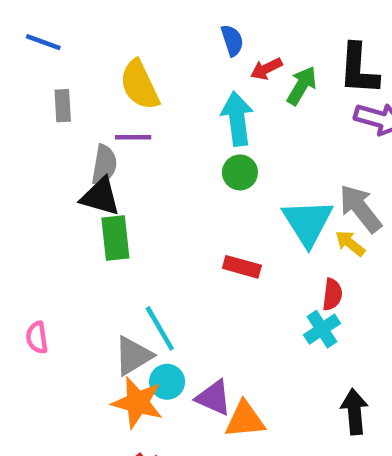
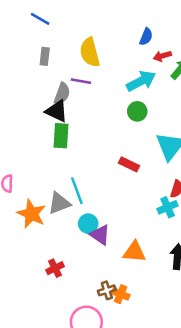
blue semicircle: (232, 40) -> (146, 37), turned 30
cyan arrow: (237, 119) -> (141, 81), turned 60
cyan circle: (167, 382) -> (88, 224), moved
orange star: (137, 403) -> (31, 214), moved
orange triangle: (245, 420) -> (134, 252), moved

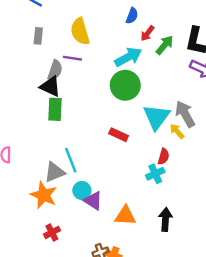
red arrow: (162, 56) -> (148, 33), turned -35
green circle: (137, 111) -> (125, 85), size x1.6
orange star: (31, 214) -> (44, 195), moved

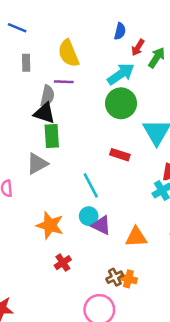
cyan line: (71, 160) -> (91, 185), moved
gray triangle: (55, 172) -> (37, 164), moved

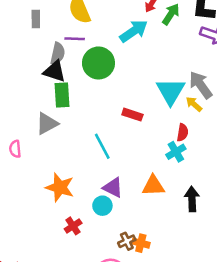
green circle: (121, 103) -> (98, 63), moved
cyan circle: (89, 216) -> (102, 206), moved
orange triangle: (136, 237) -> (153, 186), moved

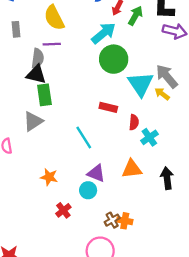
green circle: (98, 63) -> (114, 59), moved
red semicircle: (183, 132) -> (134, 122), moved
orange star: (60, 187) -> (49, 177), size x0.7

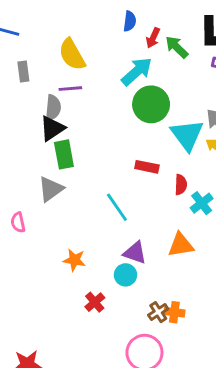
green arrow: (135, 16) -> (177, 47), turned -72
black triangle: (36, 74) -> (52, 128), turned -45

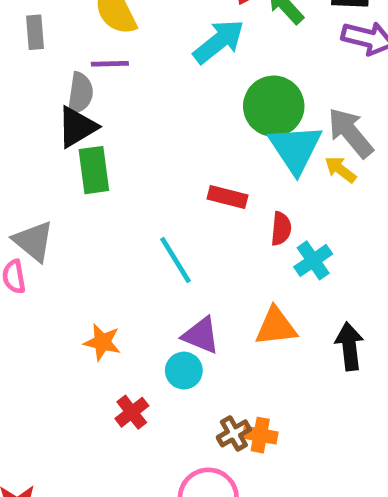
green circle: (151, 104) -> (274, 106), moved
gray triangle: (51, 189) -> (33, 241), moved, turned -48

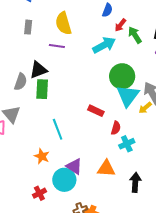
gray semicircle: (80, 93) -> (21, 82), moved
yellow arrow: (340, 170) -> (145, 108), turned -88
cyan line: (176, 260) -> (58, 129), moved
orange star: (102, 342) -> (42, 156), moved
cyan circle: (184, 371) -> (64, 180), size x1.5

